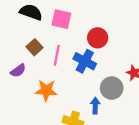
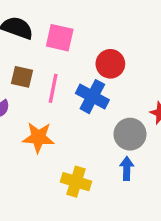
brown square: (34, 47) -> (22, 77), turned -35
blue arrow: (95, 106) -> (127, 169), moved

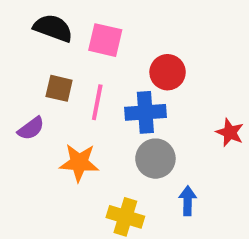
blue cross: (92, 97) -> (145, 112), turned -32
gray circle: (130, 134) -> (155, 159), moved

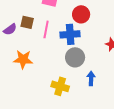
purple semicircle: (31, 128) -> (10, 29), moved
orange star: (79, 163) -> (23, 59), moved

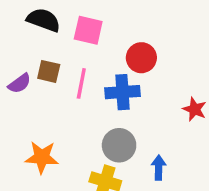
gray circle: (75, 57) -> (119, 145), moved
orange star: (23, 59) -> (42, 157), moved

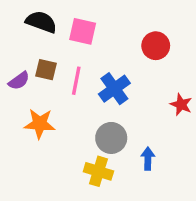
red circle: (141, 58) -> (156, 46), moved
blue cross: (122, 92) -> (114, 89), turned -32
orange star: (42, 157) -> (40, 124), moved

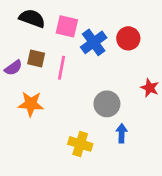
blue cross: (114, 89) -> (94, 42), moved
gray circle: (111, 138) -> (107, 104), moved

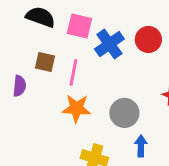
purple semicircle: (13, 68) -> (19, 86), moved, turned -48
orange star: (31, 104) -> (76, 108), moved

